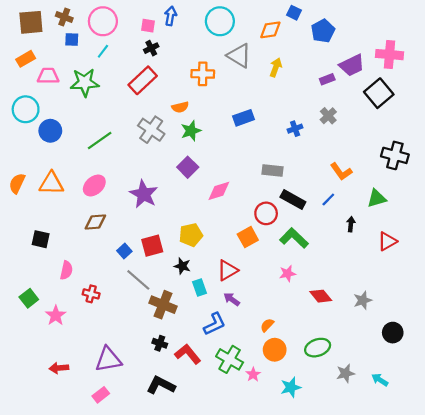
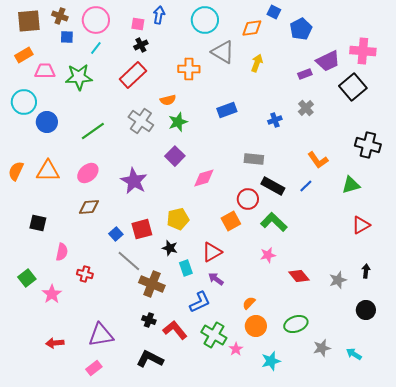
black arrow: (351, 224) -> (366, 271), moved

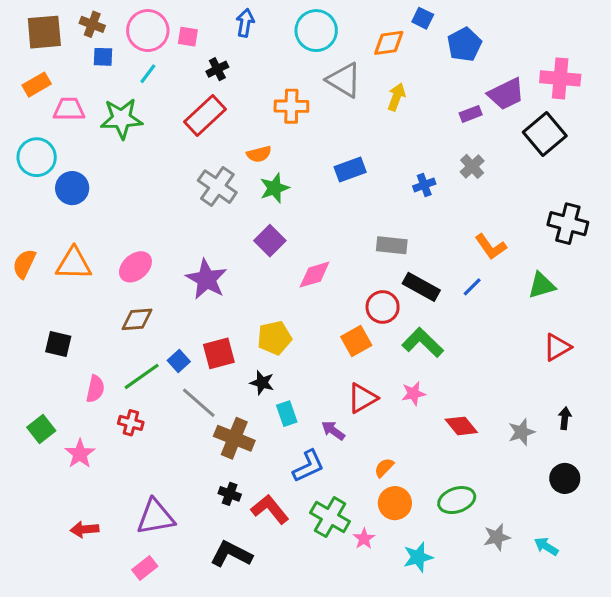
pink square: (138, 24) -> (188, 37), moved
green line: (93, 131) -> (142, 376), moved
red triangle: (212, 252) -> (362, 398), moved

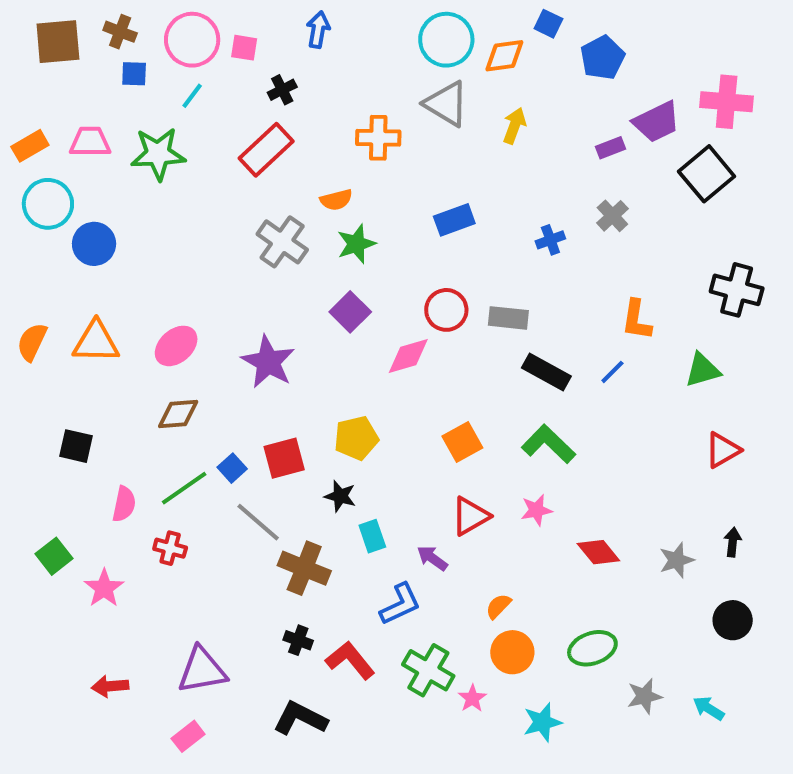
cyan circle: (316, 31) -> (446, 40), moved
orange rectangle: (37, 85) -> (30, 146), moved
orange L-shape: (491, 247) -> (636, 320), turned 44
red circle: (383, 307) -> (446, 310), moved

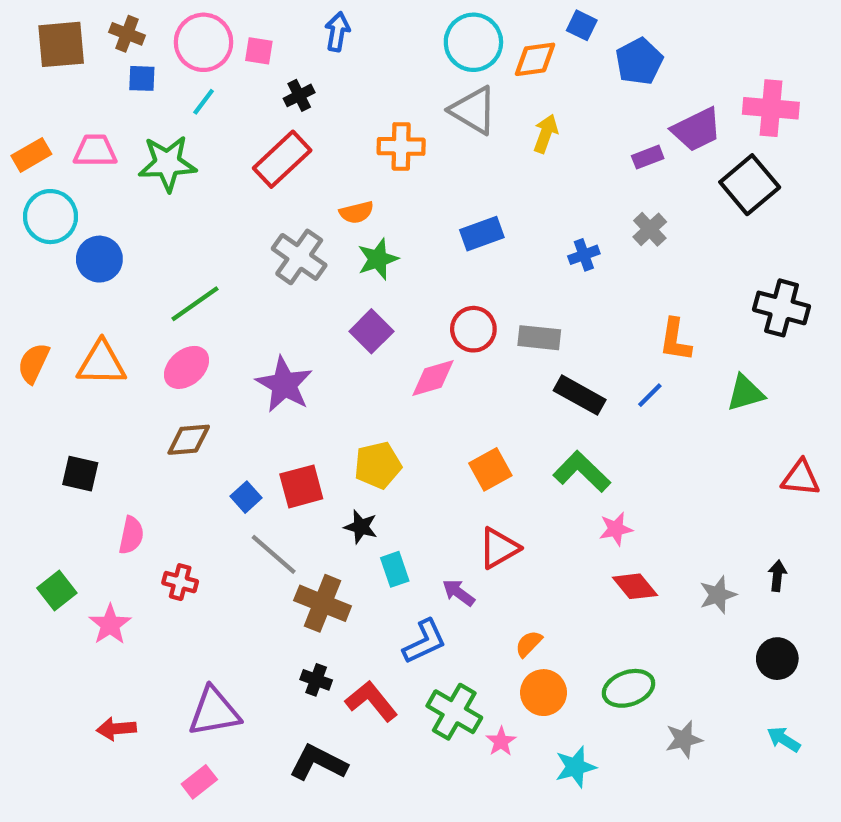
red triangle: (723, 450) -> (801, 478), moved, turned 36
green line: (184, 488) -> (195, 304), moved
pink star: (536, 510) -> (616, 529), moved
cyan arrow: (709, 708) -> (784, 739), moved

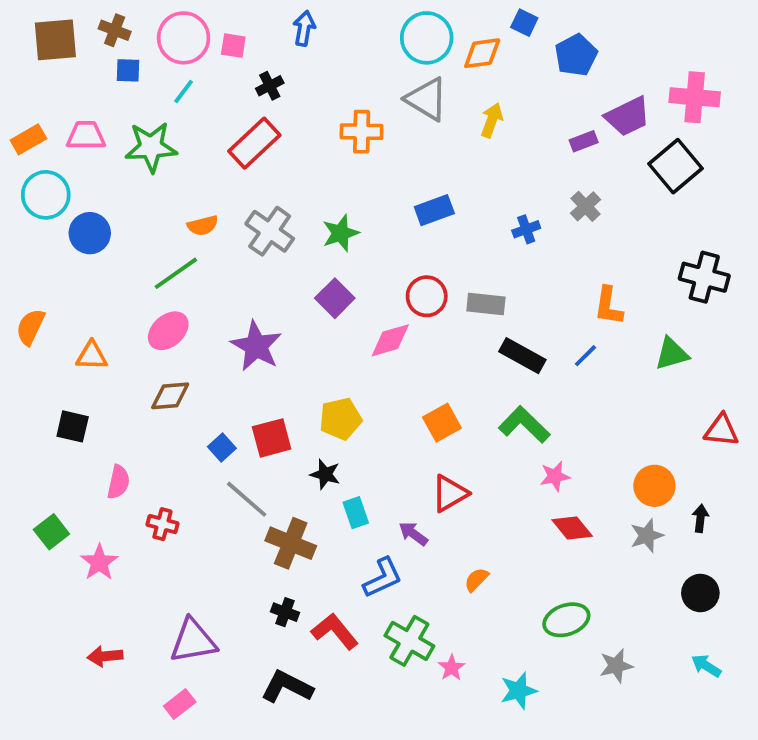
orange semicircle: (357, 212) -> (203, 225), moved
orange triangle: (102, 363) -> (92, 356), moved, size x0.7
orange circle: (544, 693) -> (654, 486), moved

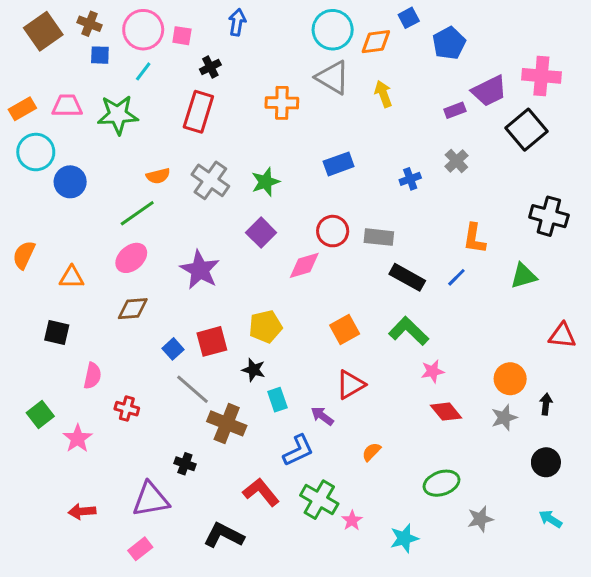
blue square: (524, 23) -> (409, 18), turned 36
brown square: (55, 40) -> (43, 31), turned -30
yellow arrow: (492, 120) -> (383, 94), turned -40
red rectangle: (254, 143) -> (198, 112), turned -30
black cross: (285, 612) -> (185, 464), moved

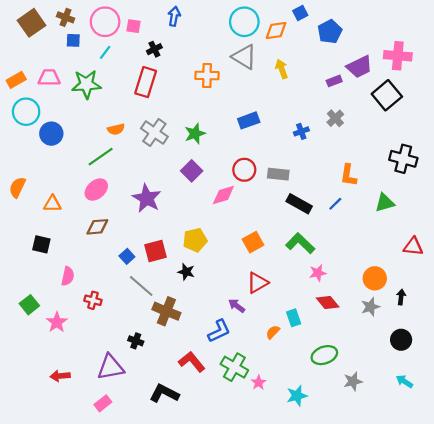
cyan rectangle: (277, 400) -> (294, 318), moved

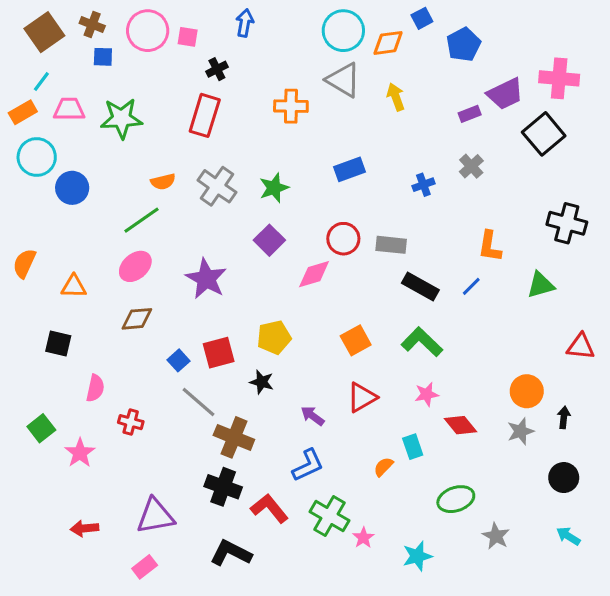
cyan line: (105, 52) -> (41, 81), moved
pink star: (318, 273) -> (427, 394), moved
purple arrow: (237, 306) -> (313, 416), moved
black cross: (136, 341) -> (223, 487), moved, size x1.6
gray star: (353, 381) -> (496, 536), turned -30

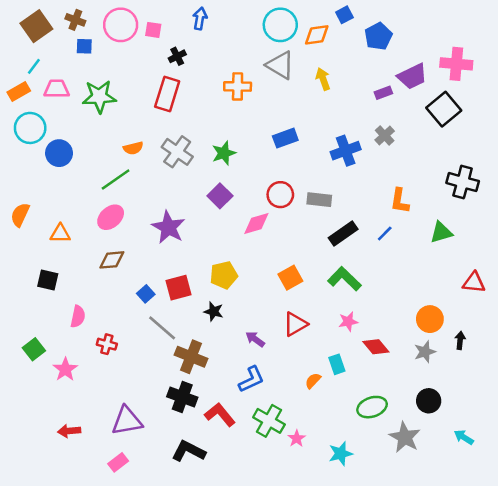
blue cross: (423, 185) -> (346, 151), size x1.6
black rectangle: (420, 286) -> (343, 234), turned -64
black circle: (564, 478) -> (429, 401), moved
gray star: (496, 536) -> (405, 437), size x1.4

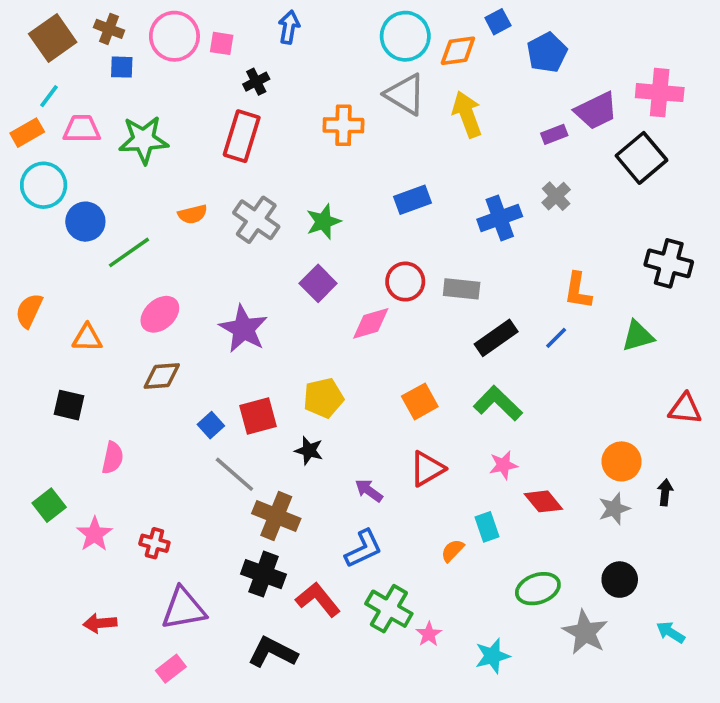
yellow arrow: (323, 79) -> (467, 114), size x1.4
green line: (116, 180) -> (129, 252), moved
red cross: (107, 344) -> (154, 543), moved

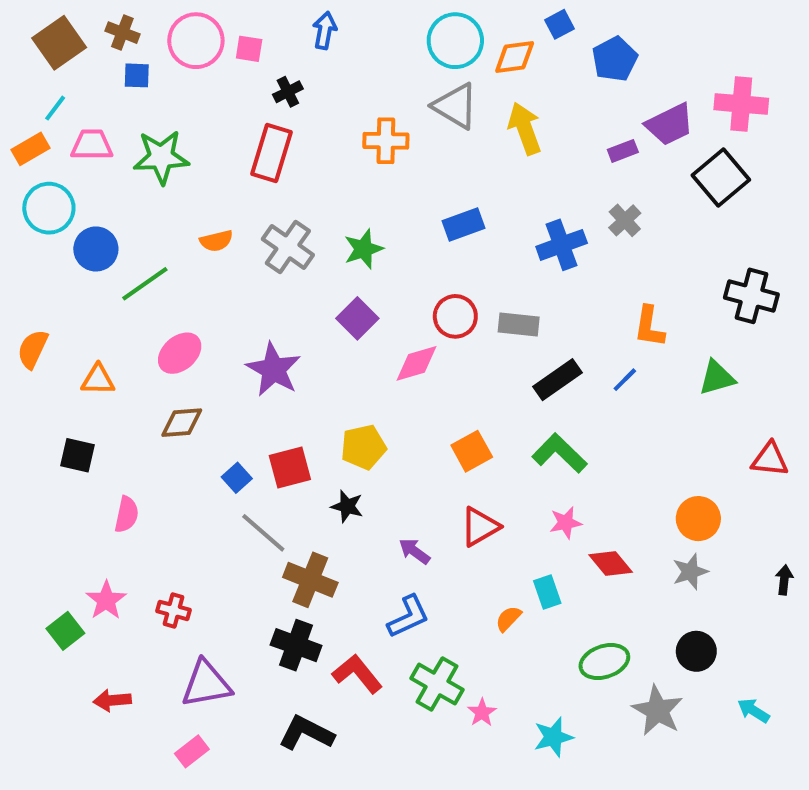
black arrow: (665, 492) -> (784, 580), moved
green square: (49, 505) -> (65, 631), moved

